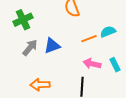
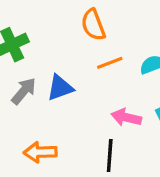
orange line: (89, 39) -> (110, 63), moved

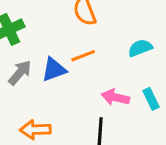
orange line: (110, 63) -> (83, 56), moved

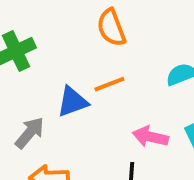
gray arrow: (20, 73) -> (30, 133), moved

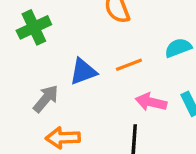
orange line: (109, 84) -> (129, 65), moved

